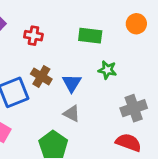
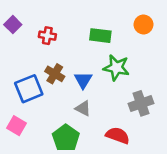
green star: (107, 70) -> (116, 68), size x1.5
red semicircle: (128, 142) -> (118, 135), moved

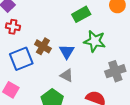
red cross: (47, 36) -> (13, 27), moved
green rectangle: (100, 36) -> (81, 14), turned -36

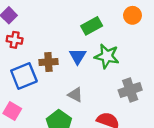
brown cross: (43, 46) -> (48, 62), turned -35
blue triangle: (67, 52) -> (78, 56), moved

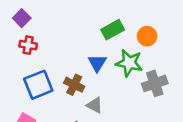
orange circle: (133, 15) -> (147, 36), moved
brown cross: (48, 62) -> (74, 85), moved, turned 30
gray cross: (130, 90) -> (155, 83), moved

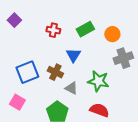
red cross: (28, 45) -> (53, 30), moved
green star: (129, 63) -> (98, 81), moved
gray cross: (155, 83) -> (123, 58), moved

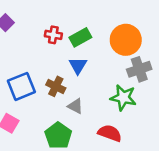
green rectangle: (85, 29) -> (80, 37), moved
orange circle: (112, 34) -> (126, 40), size x1.6
green star: (98, 81) -> (123, 98), moved

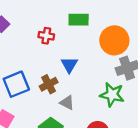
green rectangle: (80, 37) -> (79, 20), moved, turned 30
brown cross: (56, 86) -> (49, 84), turned 36

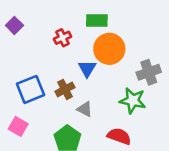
red cross: (46, 36) -> (63, 38), turned -35
orange circle: (114, 40) -> (109, 49), moved

